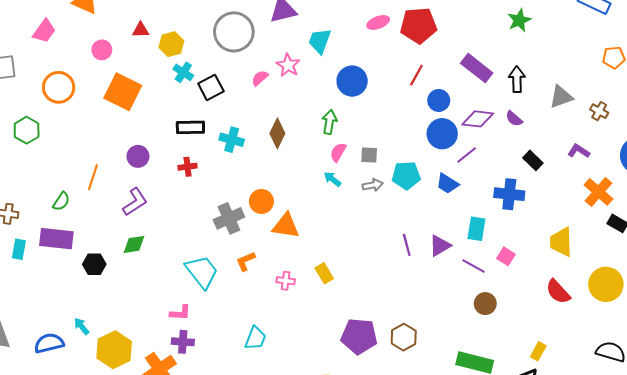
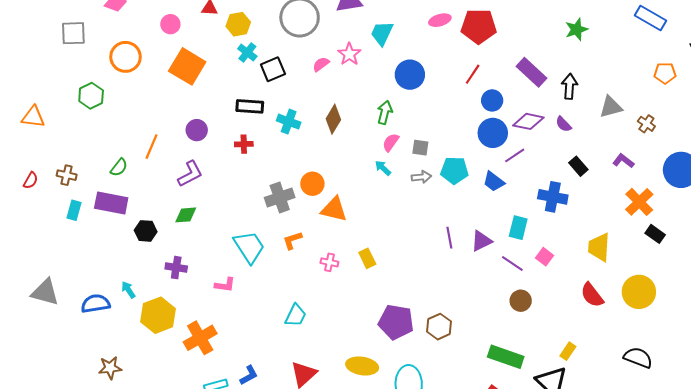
purple cross: (183, 342) -> (176, 268), moved

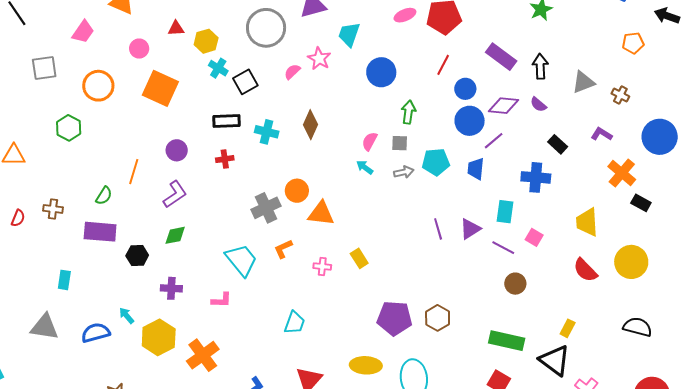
green arrow: (385, 112) -> (408, 112), moved
blue trapezoid: (494, 182) -> (476, 169), turned 65
cyan rectangle: (74, 210) -> (64, 280), moved

